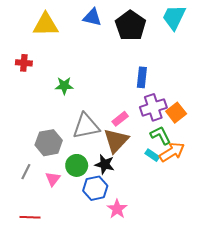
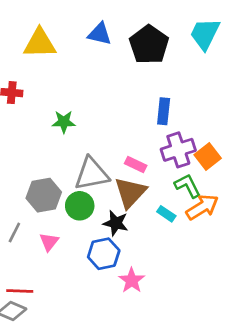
pink rectangle: (120, 119) -> (136, 164), turned 63
cyan rectangle: (152, 155) -> (166, 214), moved
green circle: (77, 165) -> (80, 206), moved

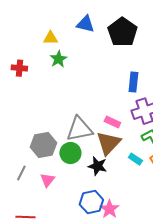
yellow triangle: (40, 43) -> (50, 38), moved, size x0.6
green star: (64, 122) -> (58, 59), moved, turned -30
blue hexagon: (104, 254) -> (91, 202), moved

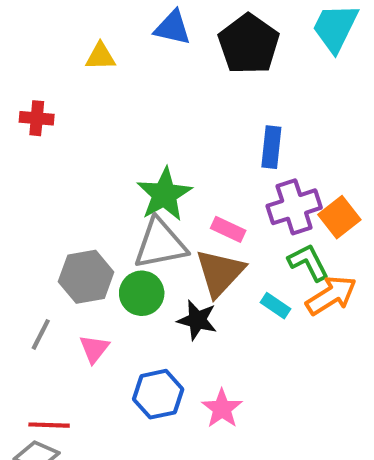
green star: (58, 59) -> (164, 194), moved, size x1.5
blue hexagon: (91, 202) -> (158, 394), moved

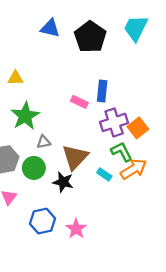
yellow triangle: (100, 56) -> (15, 78), moved
green star: (164, 194) -> (25, 116), moved
pink rectangle: (228, 229) -> (79, 102), moved
gray triangle: (160, 244) -> (44, 142), size x0.5

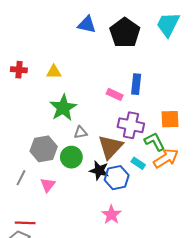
purple cross: (114, 122) -> (131, 125), moved, turned 30
orange square: (138, 128) -> (170, 119), turned 36
blue hexagon: (43, 221) -> (117, 178), moved

